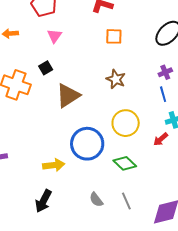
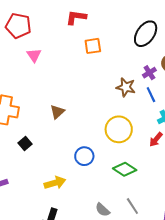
black square: (46, 68) -> (25, 143), moved
brown star: (116, 79) -> (126, 87), moved
brown triangle: (68, 95) -> (57, 112), size x0.6
blue circle: (87, 144) -> (84, 156), size x0.6

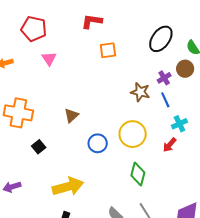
blue circle: (84, 156) -> (98, 143), moved
green diamond: (125, 169) -> (138, 174), turned 70
yellow arrow: (55, 183) -> (68, 187), size x1.4

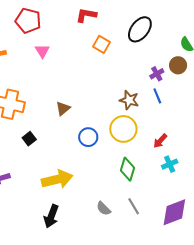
black ellipse: (161, 39) -> (140, 29), moved
orange square: (108, 50) -> (102, 44), turned 36
brown star: (140, 92) -> (129, 100), moved
cyan cross: (179, 124) -> (170, 164), moved

